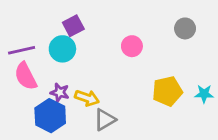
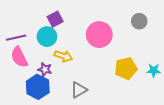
pink circle: (132, 46) -> (99, 35), size x1.6
yellow arrow: (87, 98) -> (63, 56), moved

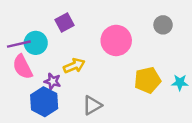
cyan circle: (47, 37) -> (36, 43), moved
yellow arrow: (63, 56) -> (74, 66), turned -42

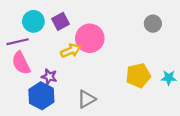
pink circle: (116, 40) -> (90, 38), moved
cyan circle: (36, 43) -> (33, 21), moved
yellow arrow: (74, 66) -> (71, 51), moved

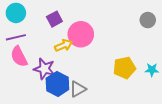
cyan circle: (33, 21) -> (16, 13), moved
gray circle: (153, 24) -> (148, 20), moved
purple star: (49, 77) -> (44, 69), size x1.5
blue hexagon: (41, 96) -> (57, 84), moved

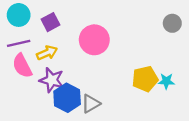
purple square: (54, 19) -> (51, 22), moved
yellow arrow: (64, 45) -> (47, 53), moved
cyan star: (152, 70) -> (166, 81), moved

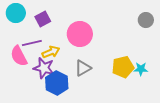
purple line: (19, 43) -> (32, 43), moved
yellow arrow: (47, 53) -> (51, 52), moved
gray triangle: (91, 104) -> (83, 68), moved

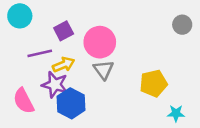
purple square: (43, 19) -> (64, 31), moved
pink semicircle: (19, 56) -> (24, 101), moved
gray triangle: (83, 68) -> (104, 70), moved, turned -36
cyan star: (141, 69) -> (176, 113), moved

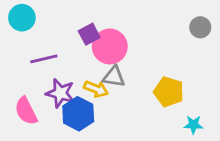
purple square: (64, 31) -> (89, 34), moved
yellow arrow: (64, 65) -> (96, 89), moved, turned 45
gray triangle: (104, 70) -> (114, 77), turned -45
yellow pentagon: (153, 83) -> (169, 92), turned 30

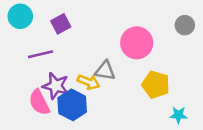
purple square: (89, 34) -> (61, 24), moved
pink circle: (110, 46) -> (137, 43), moved
pink semicircle: (26, 111) -> (39, 102), moved

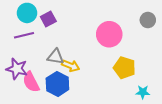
cyan circle: (20, 16) -> (27, 13), moved
purple line: (41, 54) -> (24, 35), moved
gray triangle: (105, 71) -> (55, 57), moved
purple star: (56, 86) -> (17, 69), moved

